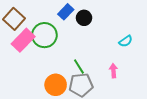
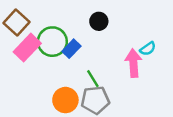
blue rectangle: (66, 12) -> (71, 49), moved
pink arrow: (113, 71) -> (133, 63), moved, size x1.6

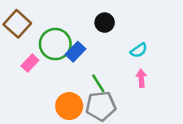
pink rectangle: (27, 48) -> (30, 63), moved, size x0.6
cyan semicircle: (148, 49) -> (139, 50), moved
pink arrow: (133, 63) -> (141, 78), moved, size x0.6

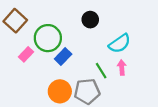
cyan semicircle: (139, 50) -> (120, 44), size x1.5
blue rectangle: (75, 52) -> (63, 57), moved
green line: (98, 83) -> (101, 71), moved

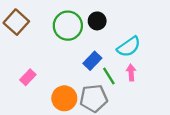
green circle: (48, 38) -> (68, 26), moved
pink rectangle: (26, 54) -> (28, 77), moved
blue rectangle: (63, 57) -> (92, 61), moved

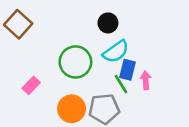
green circle: (68, 26) -> (75, 62), moved
cyan semicircle: (129, 47) -> (116, 52), moved
blue rectangle: (92, 61) -> (127, 70), moved, turned -30

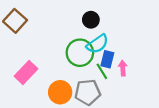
green circle: (75, 62) -> (80, 53), moved
pink rectangle: (31, 85) -> (26, 72), size x1.5

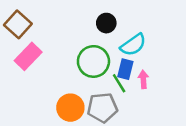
cyan semicircle: (97, 44) -> (133, 45), moved
pink rectangle: (26, 72) -> (28, 56), moved

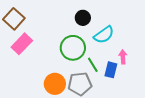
blue rectangle: (125, 69) -> (111, 70), moved
pink arrow: (143, 79) -> (123, 57), moved

